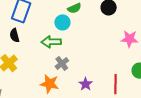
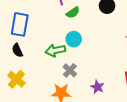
cyan circle: (62, 22) -> (74, 39), moved

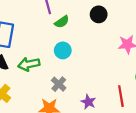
green arrow: (55, 50) -> (29, 64), moved

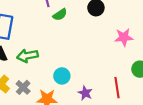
cyan circle: (63, 50) -> (62, 76), moved
gray cross: (59, 84) -> (23, 87), moved

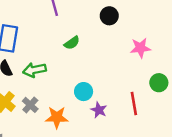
green semicircle: (60, 15) -> (72, 43), moved
cyan circle: (62, 76) -> (84, 92), moved

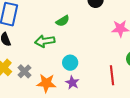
green arrow: (35, 70) -> (45, 41), moved
purple star: (99, 110) -> (72, 83), moved

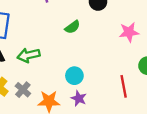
green semicircle: (63, 21) -> (72, 27), moved
green arrow: (45, 41) -> (29, 55), moved

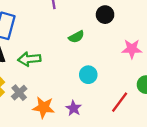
cyan circle: (74, 76) -> (88, 75), moved
red line: (124, 86) -> (120, 102), turned 40

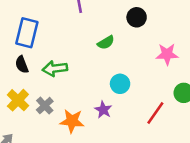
purple star: (74, 108) -> (103, 110), moved

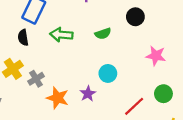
green arrow: (55, 68) -> (61, 35), moved

